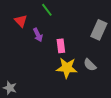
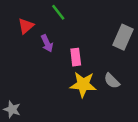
red triangle: (21, 21) -> (26, 26), turned 32

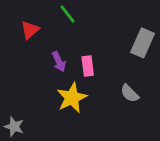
purple arrow: (47, 43) -> (59, 62), moved
yellow star: (83, 85) -> (72, 98), moved, turned -30

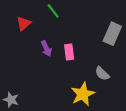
yellow star: (72, 98) -> (83, 94), moved

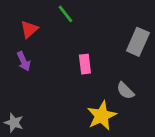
purple arrow: (46, 49) -> (24, 61), moved

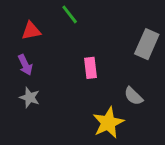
red triangle: (29, 29) -> (31, 31), turned 30
gray star: (14, 123) -> (30, 97), moved

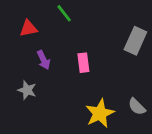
purple arrow: (25, 65) -> (44, 60), moved
gray semicircle: (133, 96) -> (137, 107), moved

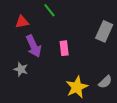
purple arrow: (44, 60) -> (34, 46), size x1.5
gray semicircle: (137, 107) -> (105, 82), turned -88

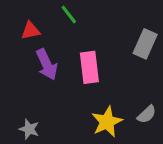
pink rectangle: (64, 48) -> (89, 67), size x1.5
gray star: (21, 69) -> (29, 129), moved

